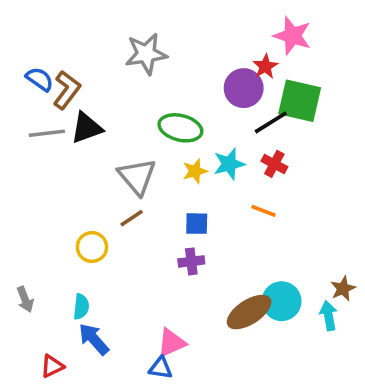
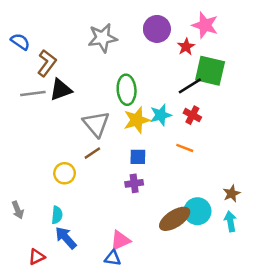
blue semicircle: (40, 79) -> (20, 42), moved
purple circle: (244, 88) -> (157, 29), moved
green ellipse: (180, 128) -> (127, 90), turned 72
yellow star: (195, 171) -> (137, 120), size x1.5
brown star: (343, 289) -> (232, 194), moved

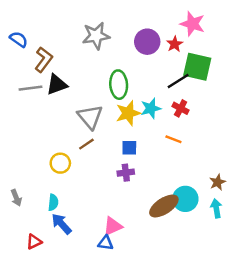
purple circle: (157, 29) -> (147, 42), moved

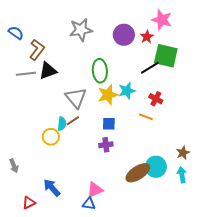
red cross: (181, 108) -> (156, 99), moved
cyan semicircle: (53, 202) -> (62, 124), moved

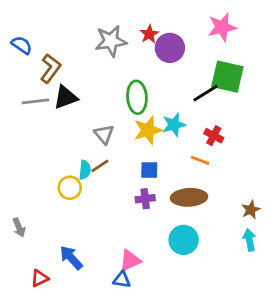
pink star: (162, 20) -> (222, 27), turned -30
red star: (147, 37) -> (149, 34), moved
gray triangle: (76, 98) -> (104, 134), size x0.7
cyan circle: (156, 167) -> (184, 240), moved
brown ellipse: (138, 173) -> (189, 197), moved, turned 30

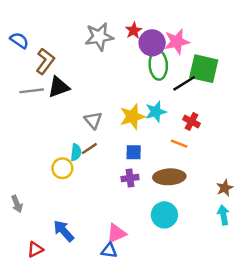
pink star: (222, 27) -> (177, 42), moved
green ellipse: (137, 97) -> (158, 65), moved

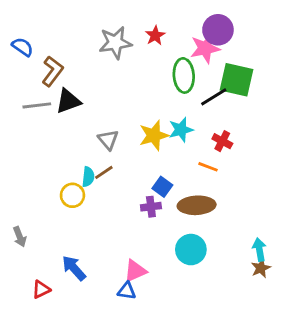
purple circle: (152, 43) -> (218, 30), moved
blue square: (134, 152) -> (162, 187), moved, turned 35
brown star: (225, 188) -> (261, 268), moved

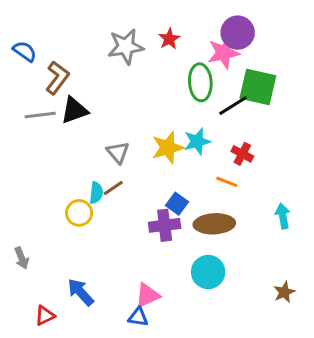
purple cross: (151, 207) -> (165, 225), size x1.4
cyan arrow: (259, 250) -> (283, 216), moved

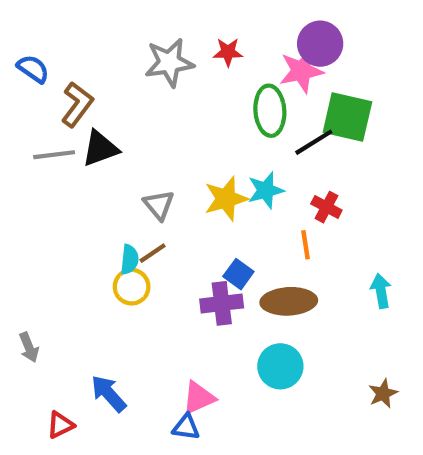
red star: (169, 39) -> (228, 52), turned 30
orange line: (227, 182) -> (305, 245), turned 60
yellow circle: (79, 213) -> (132, 287), moved

